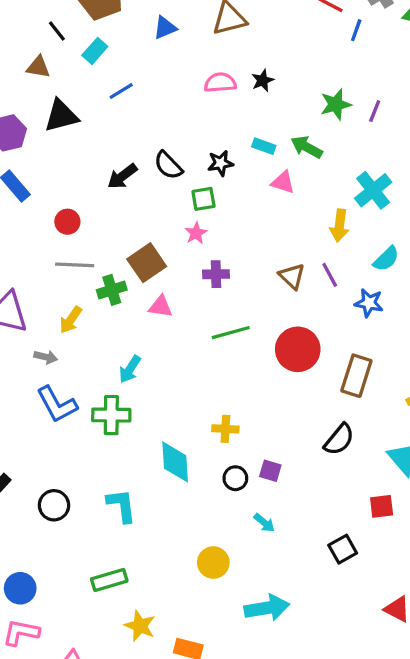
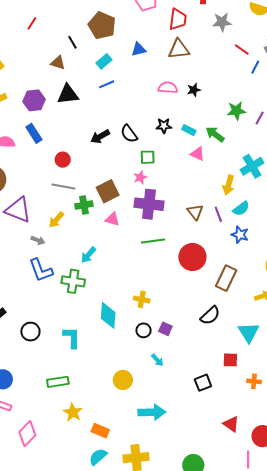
cyan rectangle: (95, 51) -> (104, 61), moved
black star: (221, 163) -> (164, 126), moved
cyan semicircle: (386, 259) -> (241, 209), moved
purple cross: (216, 274) -> (149, 204), size x1.8

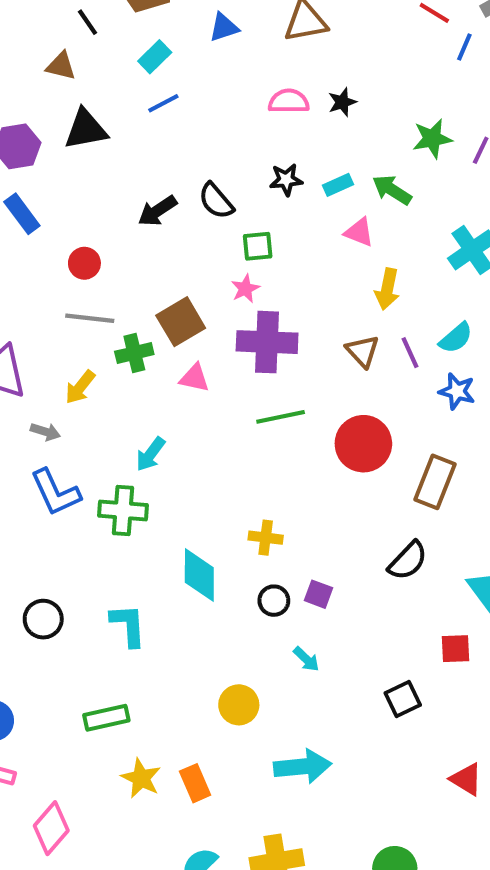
cyan rectangle: (189, 130) -> (338, 185), turned -48
yellow arrow: (228, 185) -> (387, 289), moved
orange rectangle: (100, 431) -> (195, 783), moved, turned 48

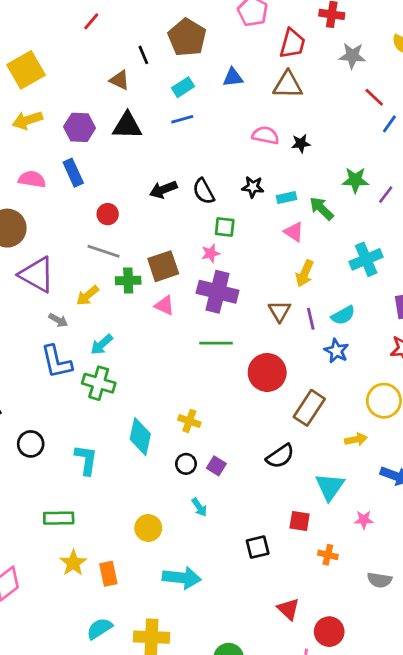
cyan arrow: (150, 454) -> (102, 344), moved

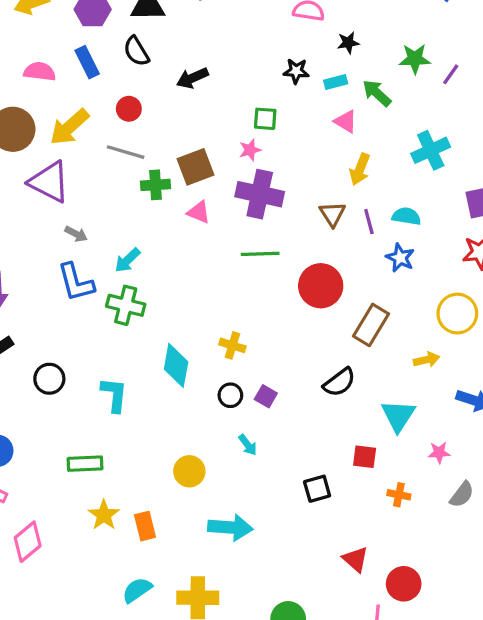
black star: (301, 143) -> (348, 43), moved
black semicircle: (204, 191) -> (136, 51), moved
yellow arrow: (87, 295) -> (69, 127), moved, size x1.5
cyan semicircle: (343, 315) -> (406, 216), turned -140
gray semicircle: (379, 580) -> (462, 495), moved, turned -60

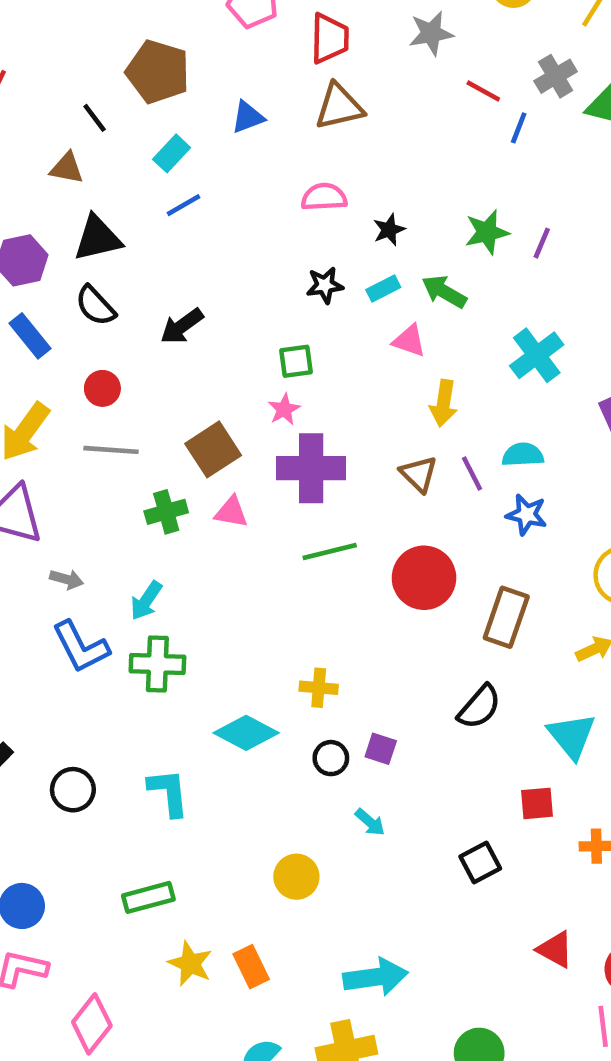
green cross: (156, 185) -> (166, 512), moved
cyan diamond: (176, 365) -> (246, 733), turned -60
cyan arrow: (230, 528) -> (376, 977), moved

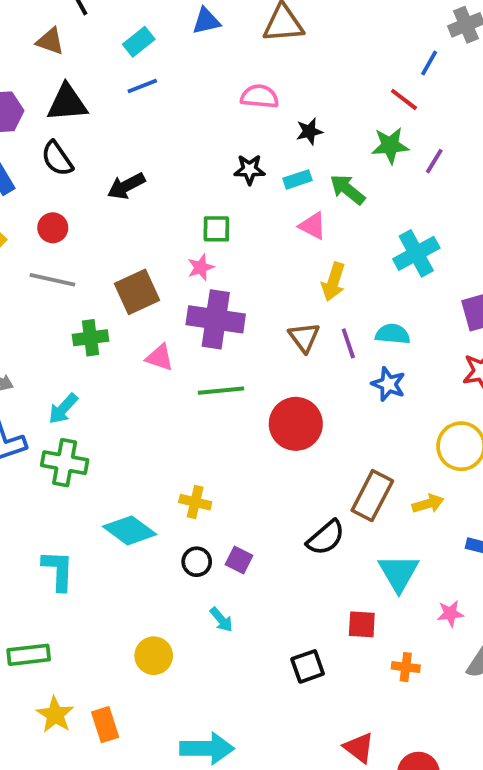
red line: (483, 91) -> (404, 99), moved
pink triangle: (231, 512) -> (160, 357), moved
brown rectangle: (506, 617) -> (372, 496), moved

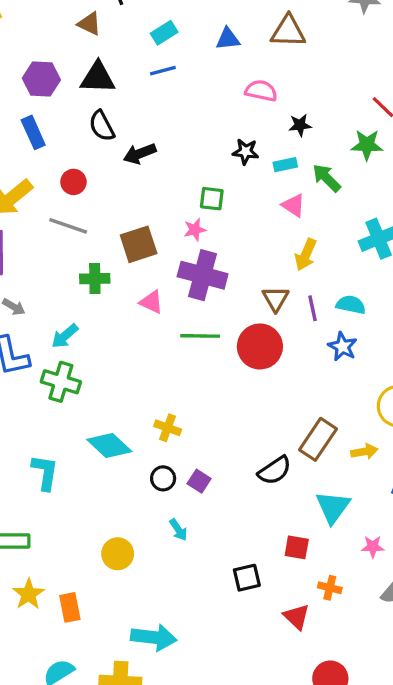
blue triangle: (206, 21) -> (228, 39), moved
black semicircle: (57, 159) -> (102, 126), moved
red circle: (296, 424) -> (260, 346), moved
red triangle: (359, 748) -> (297, 617), moved

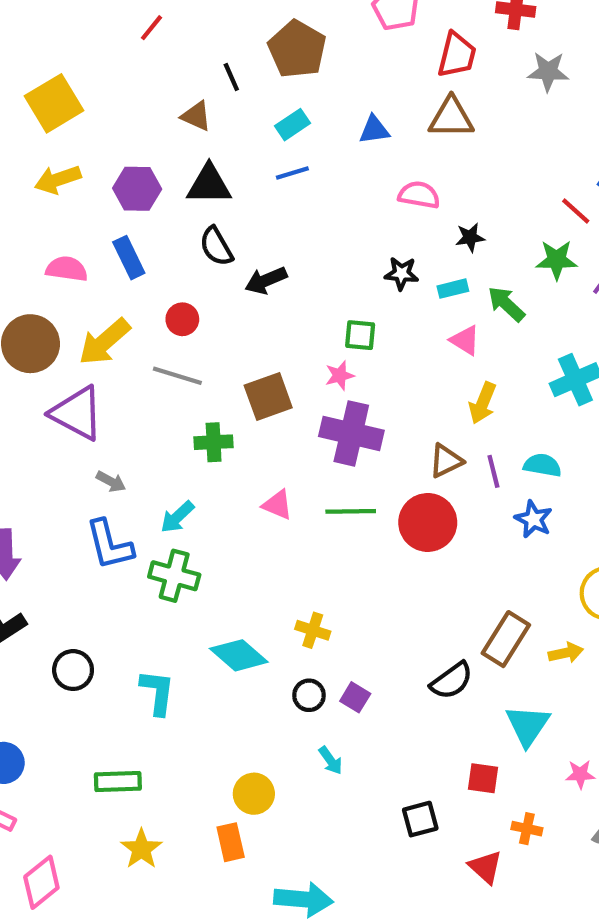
brown triangle: (276, 299) -> (446, 461), turned 36
pink triangle: (151, 302) -> (278, 505), moved
orange rectangle: (70, 607) -> (231, 842), moved

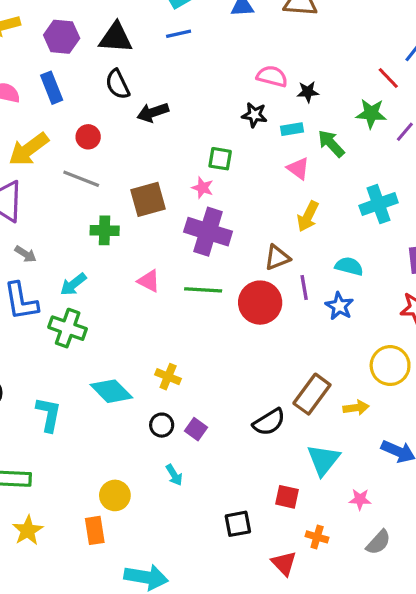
pink semicircle: (419, 195) -> (272, 76), moved
pink star: (340, 375) -> (203, 188), turned 30
purple line: (493, 471) -> (304, 287), moved

